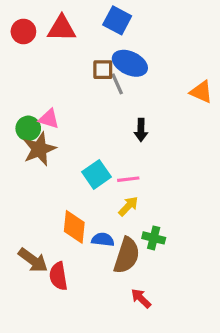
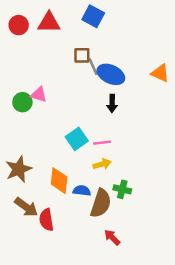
blue ellipse: (130, 63) -> (111, 74), moved
brown star: (39, 149) -> (19, 169), moved
yellow arrow: (128, 206) -> (102, 164), turned 30

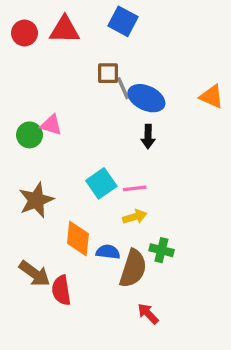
brown star: (19, 169) -> (36, 200), moved

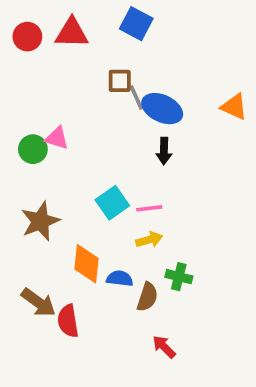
brown semicircle: (133, 269) -> (147, 297), size x0.7

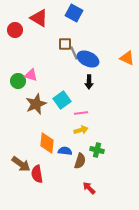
red triangle: (72, 33) -> (39, 18), turned 30
red circle: (27, 37) -> (15, 30), moved
cyan square: (112, 203) -> (62, 100), moved
brown star: (40, 221) -> (36, 104), moved

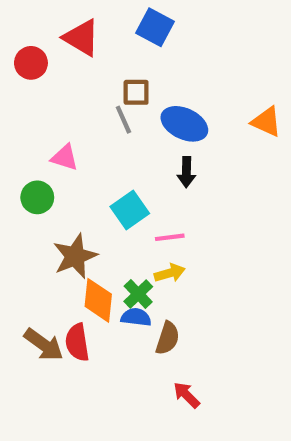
gray line: (74, 53) -> (123, 120), moved
green circle: (18, 81) -> (37, 197), moved
brown star: (36, 104) -> (75, 256), moved
green cross: (97, 150) -> (138, 294), moved, turned 32
red semicircle: (37, 174) -> (77, 342), moved

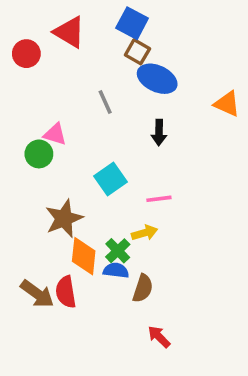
brown square: (136, 92) -> (137, 52), moved, turned 30
blue ellipse: (184, 124) -> (157, 79), moved
black arrow: (186, 172) -> (159, 132), moved
green circle: (37, 197) -> (39, 154), moved
pink line: (170, 237) -> (159, 199), moved

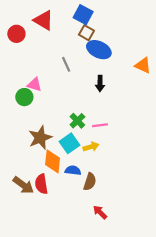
cyan square: (111, 179) -> (70, 143), moved
green cross: (118, 251) -> (77, 121), moved

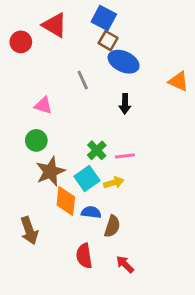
green circle: (24, 97) -> (36, 140), moved
red semicircle: (41, 184) -> (84, 256), moved
brown arrow: (23, 185) -> (29, 231), turned 35

